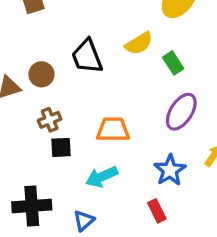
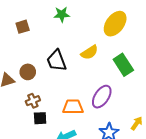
green rectangle: (173, 63) -> (123, 65), moved, size x1.5
purple ellipse: (181, 112) -> (102, 97), moved

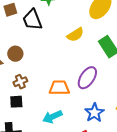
black trapezoid: (57, 61) -> (32, 20), moved
black square: (40, 118) -> (16, 102), moved

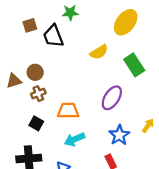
brown cross: (20, 82) -> (38, 94), moved
orange trapezoid: (59, 88) -> (68, 111), moved
black square: (16, 102) -> (36, 123), turned 32

